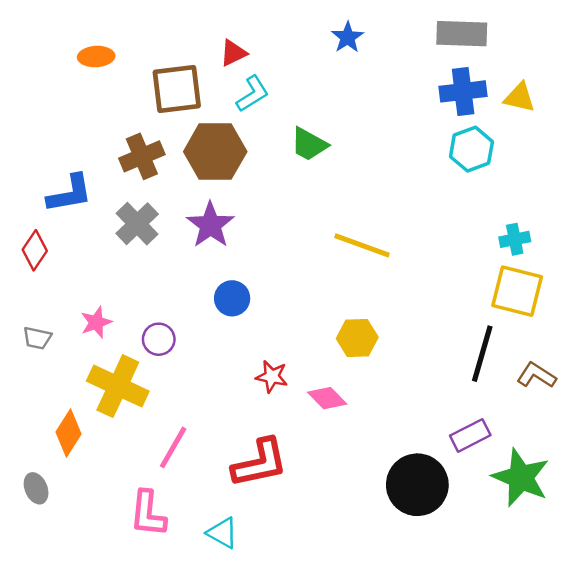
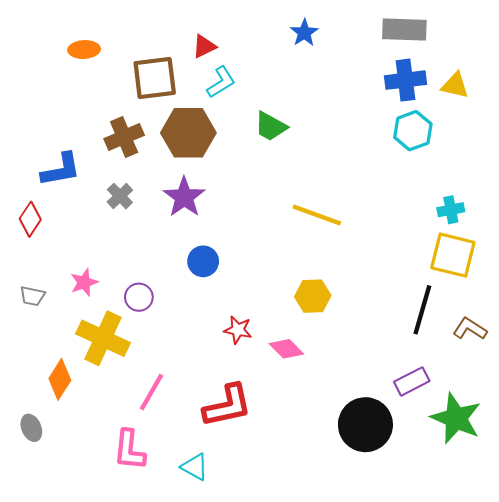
gray cross: (137, 224) -> (120, 196), size x0.7

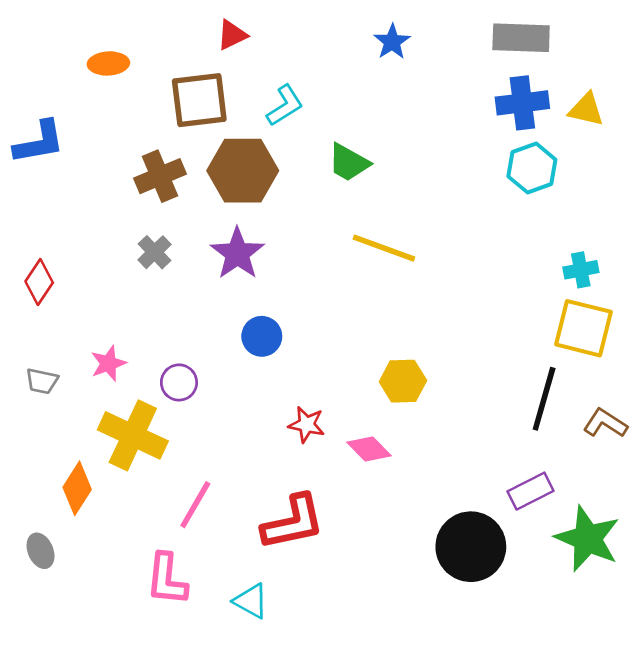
red triangle: (204, 46) -> (232, 35), moved
blue L-shape: (61, 170) -> (39, 142), moved
yellow line: (317, 215) -> (384, 248), moved

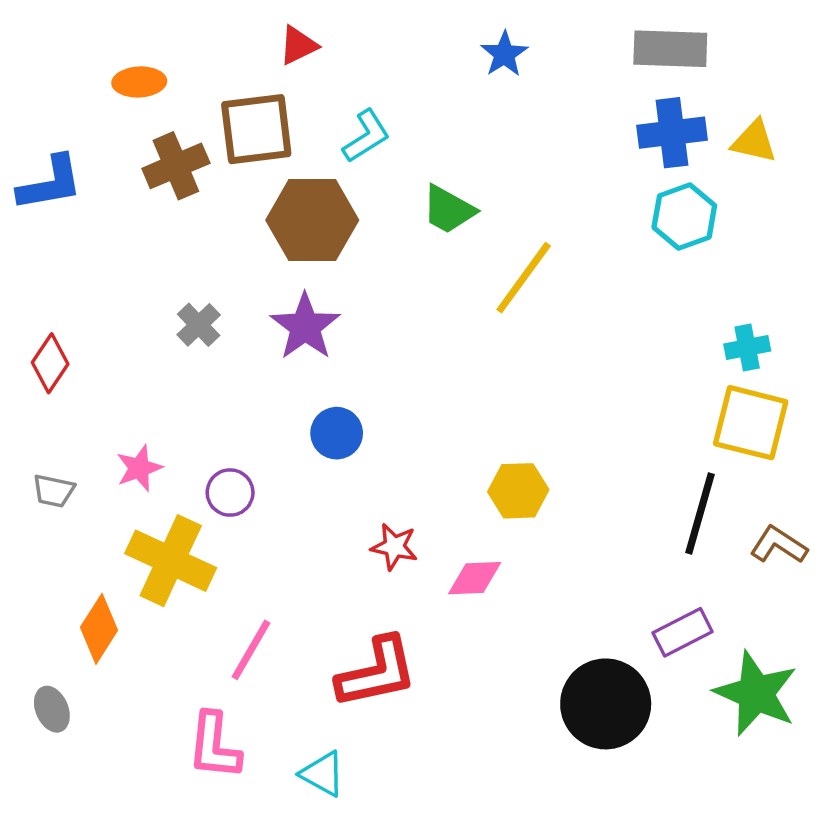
brown cross: (160, 176) -> (176, 166), moved
yellow line: (384, 248) -> (524, 278), moved, turned -74
pink diamond: (369, 449) -> (475, 578), turned -48

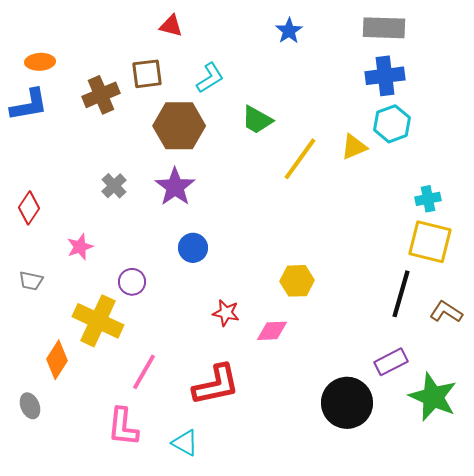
red triangle: (298, 45) -> (171, 26), turned 40
orange ellipse: (139, 82) -> (40, 62), moved
brown square: (256, 129) -> (147, 74), size x0.7
yellow triangle: (754, 141) -> (354, 147), moved, turned -36
pink star: (139, 468) -> (80, 247), moved

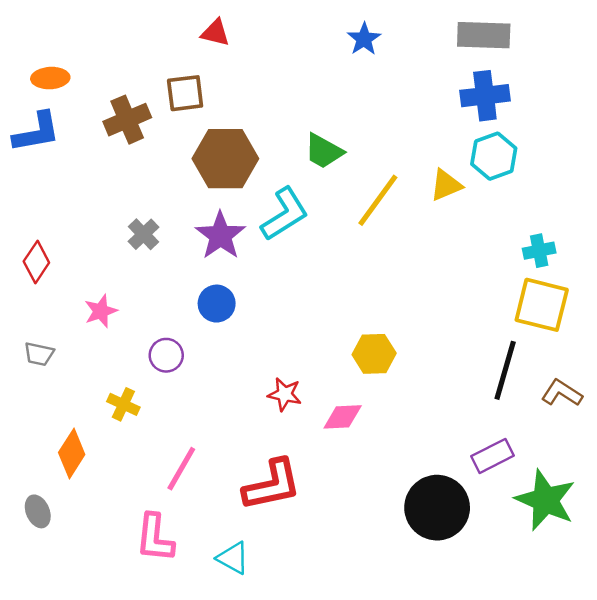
cyan L-shape: (210, 78) -> (285, 214), moved, size x1.4
blue circle: (193, 248) -> (217, 304), moved
yellow cross: (98, 321) -> (123, 404), size x0.5

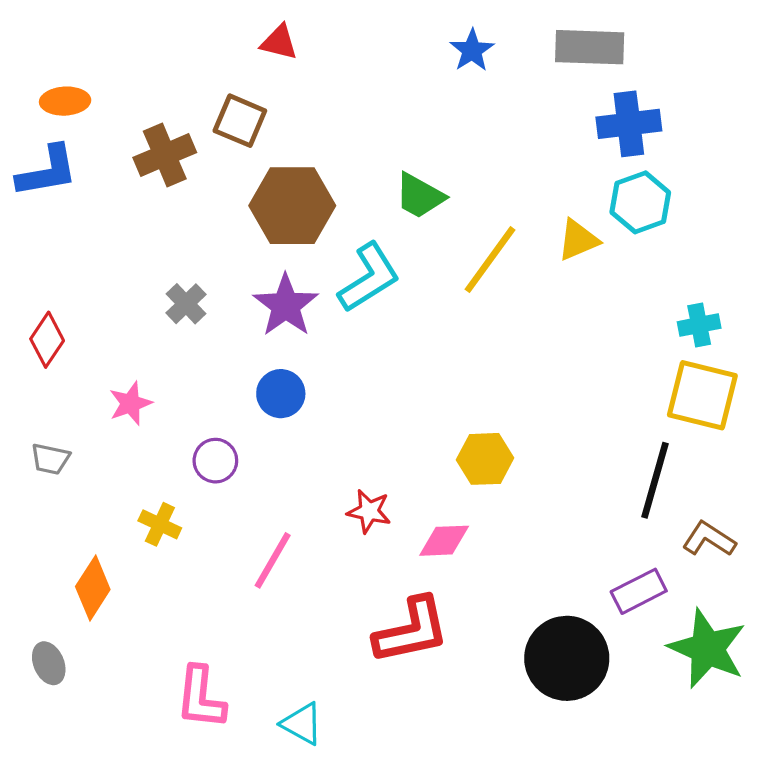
gray rectangle: (484, 35) -> (590, 47), moved
brown square: (185, 93) -> (240, 121), turned 30
brown L-shape: (562, 393) -> (709, 539), moved
pink line: (181, 469) -> (273, 560), moved
red L-shape: (272, 485) -> (412, 631), moved

